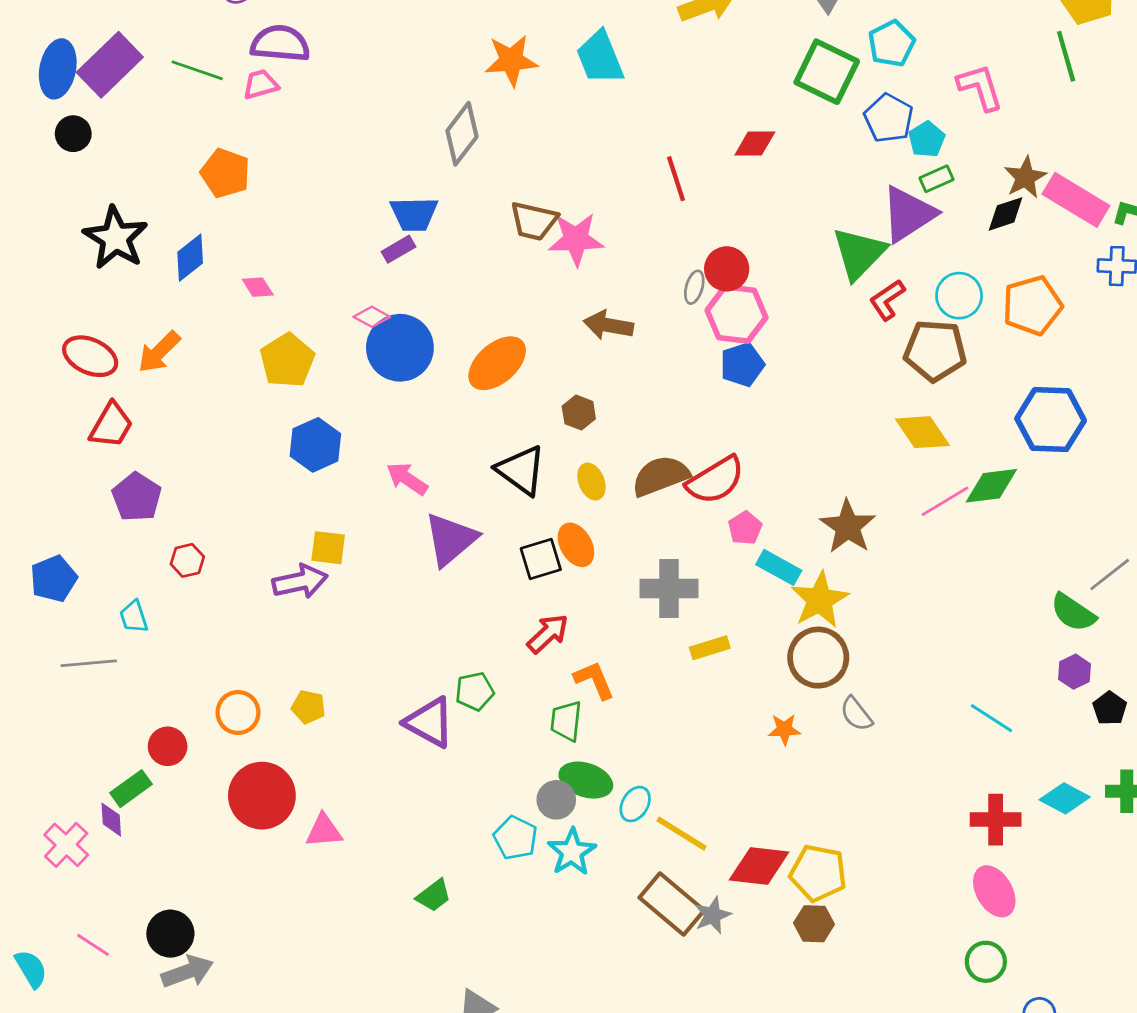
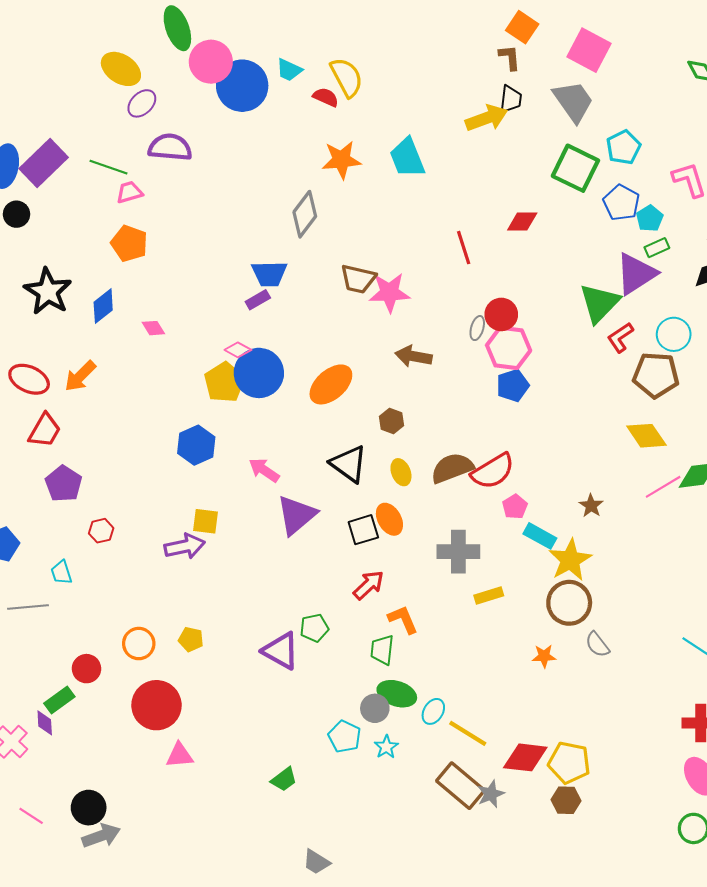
pink trapezoid: (261, 84) -> (129, 192), moved
yellow pentagon: (287, 360) -> (224, 382), moved
brown star: (848, 527) -> (591, 506), size x0.6
pink triangle: (324, 831) -> (179, 755), moved
cyan star: (572, 852) -> (386, 747), size x0.7

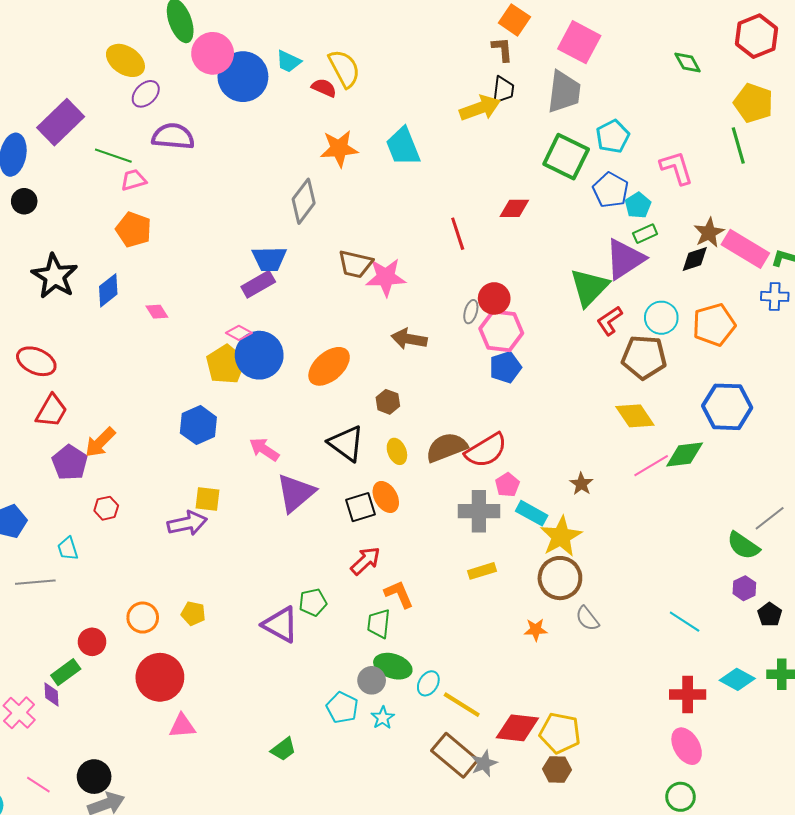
gray trapezoid: (573, 101) -> (564, 92), turned 42
purple rectangle: (44, 163) -> (61, 122), moved
purple rectangle: (258, 300) -> (258, 284), size x1.4
orange arrow: (80, 376) -> (100, 442), moved
gray cross: (458, 552) -> (479, 511), moved

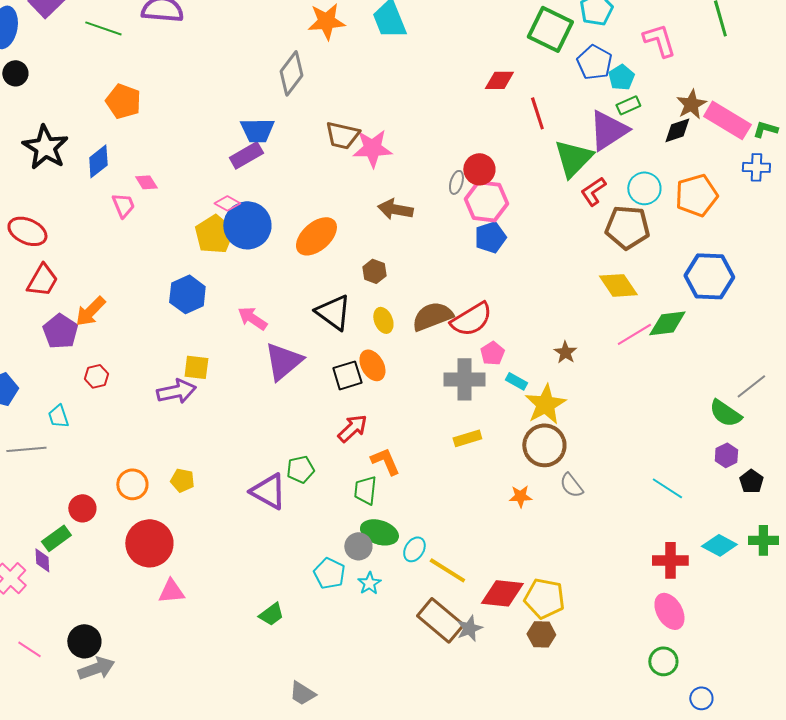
pink trapezoid: (134, 180) -> (123, 205), moved, turned 84
red line: (458, 234) -> (537, 113), moved
cyan rectangle: (532, 513) -> (516, 381), size x0.7

